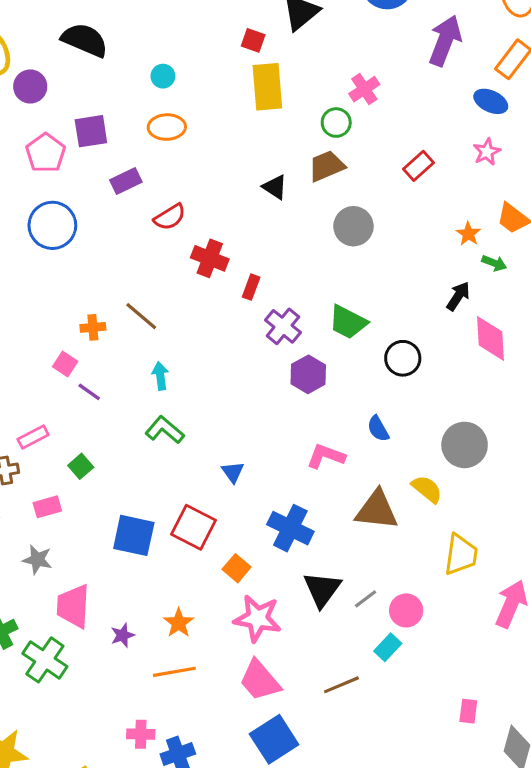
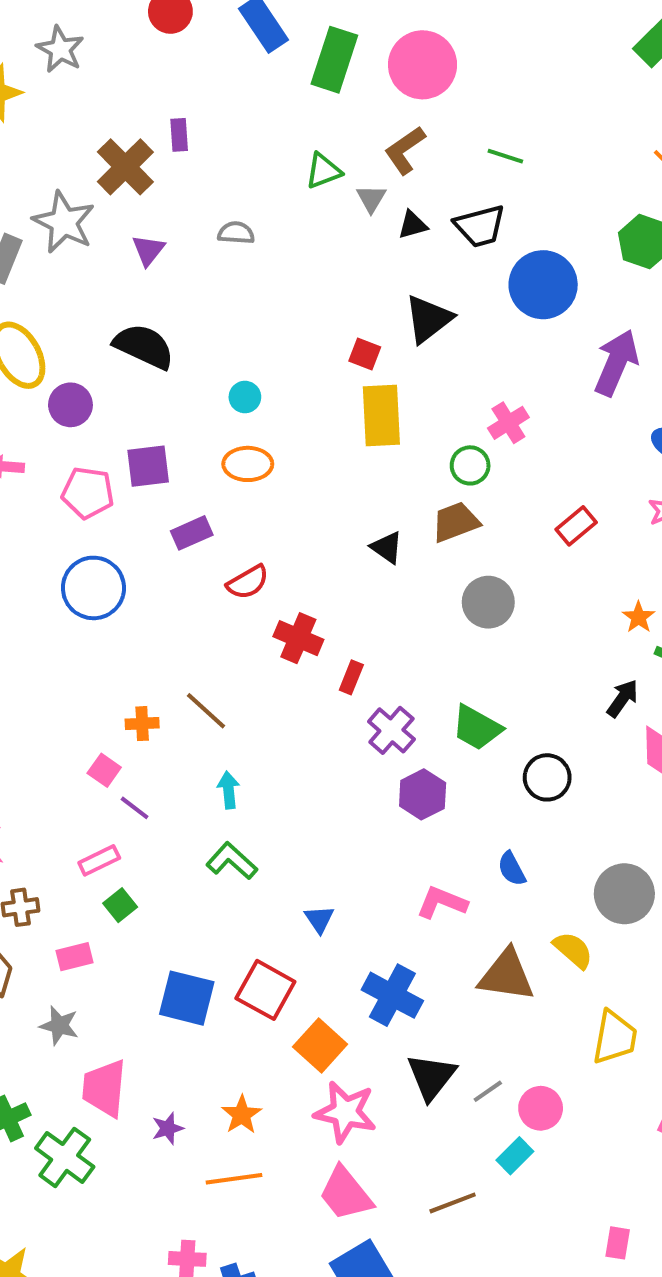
pink pentagon: (46, 153) -> (88, 493), turned -30
pink rectangle: (33, 437) -> (99, 860), moved
orange square: (237, 568) -> (320, 1045), size x1.4

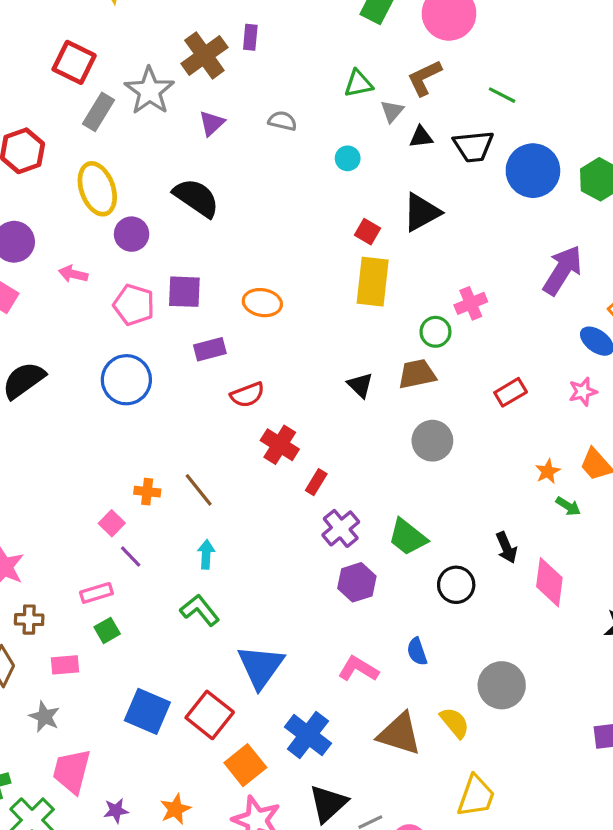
blue circle: (543, 285) -> (533, 171), moved
cyan circle: (245, 397) -> (348, 158), moved
black arrow: (623, 698) -> (506, 548), moved, turned 112
blue triangle: (319, 919) -> (261, 667), size x2.0

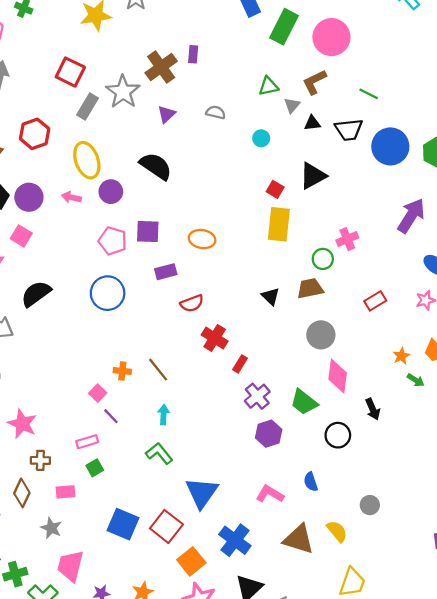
pink arrow: (73, 274) -> (71, 197), moved
pink diamond: (549, 582) -> (338, 376), moved
gray circle: (502, 685) -> (370, 505), size x0.6

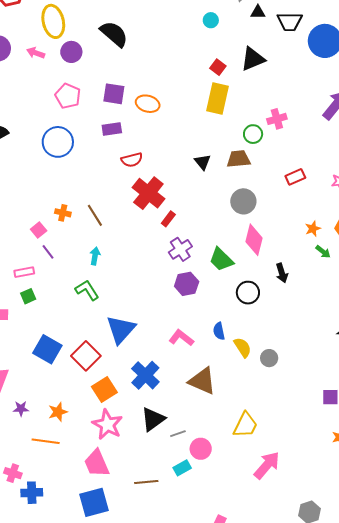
purple square: (148, 232) -> (114, 94), moved
red cross: (215, 338) -> (148, 193), size x1.4
yellow semicircle: (337, 531) -> (243, 347), moved

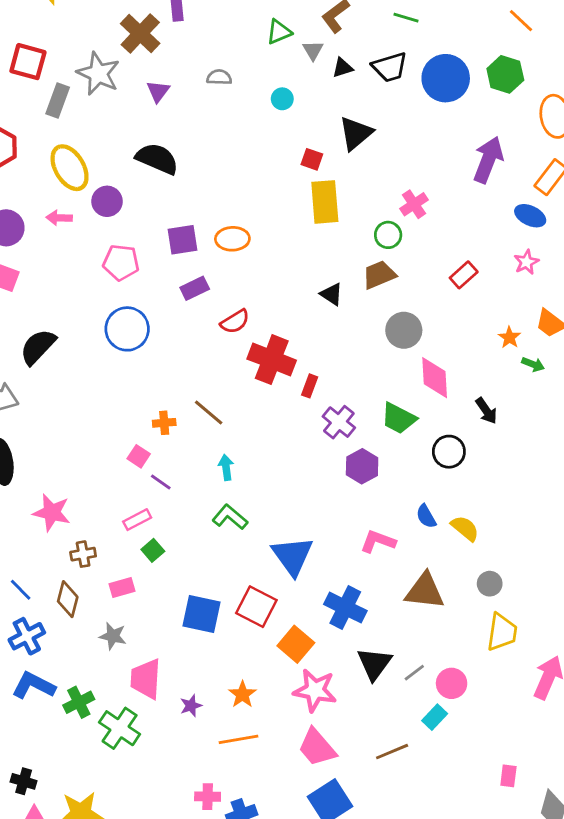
gray circle: (269, 358) -> (490, 584), moved

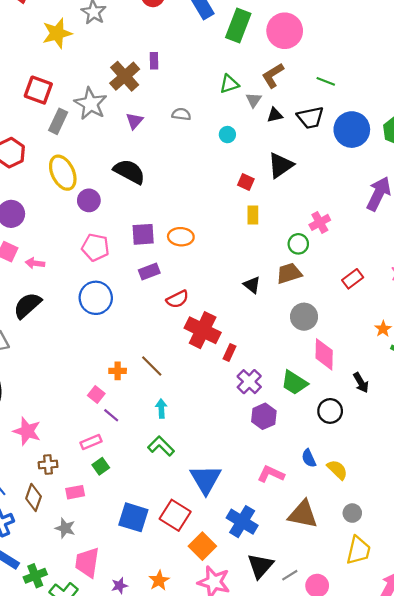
yellow rectangle: (325, 202) -> (253, 215), size x0.6
pink arrow: (59, 218) -> (35, 263), moved

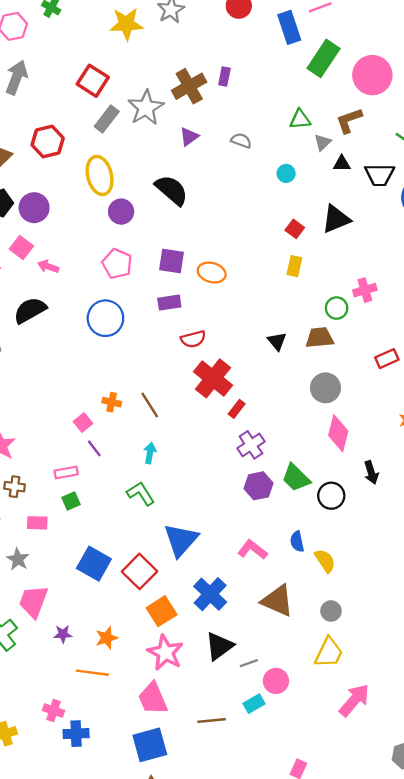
green trapezoid: (294, 383) -> (296, 478), moved

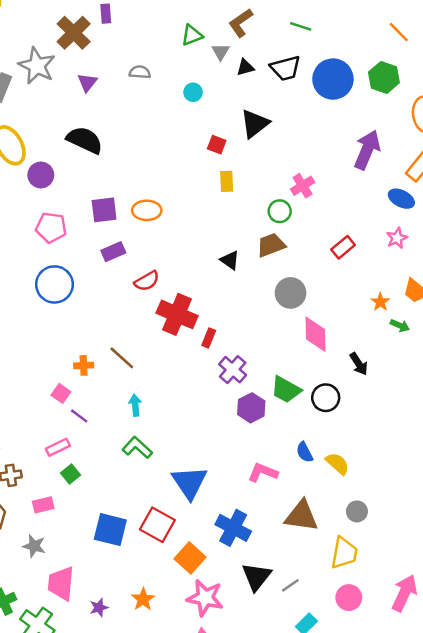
yellow trapezoid: (329, 653) -> (344, 553), moved
pink circle: (276, 681) -> (349, 598), moved

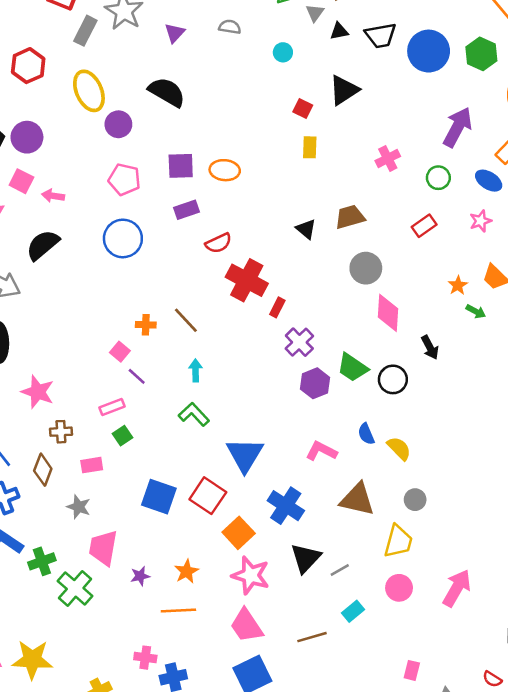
green circle: (280, 211) -> (438, 178), moved

